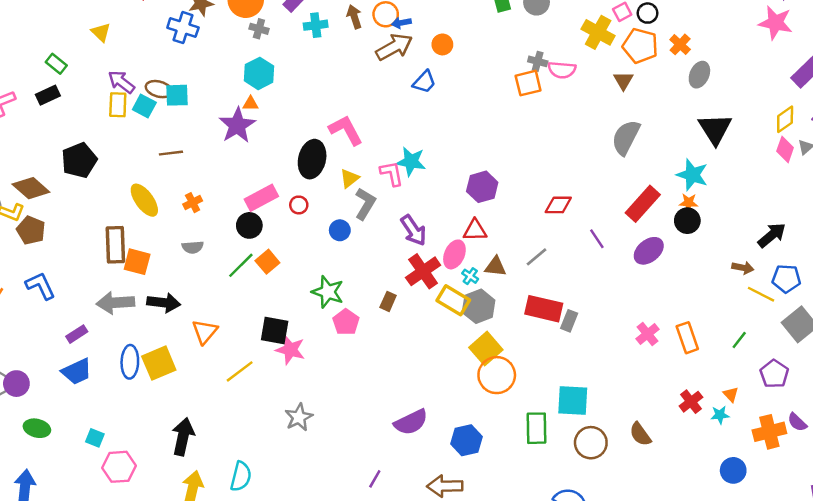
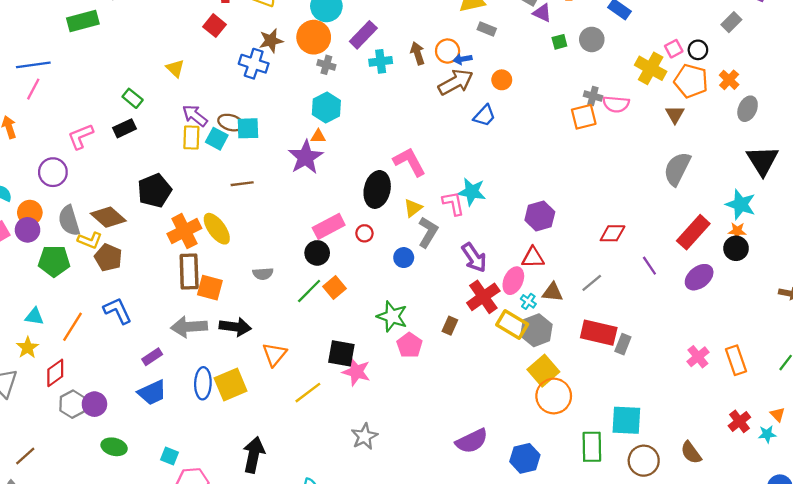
orange cross: (193, 203) -> (184, 231), moved, size x1.8

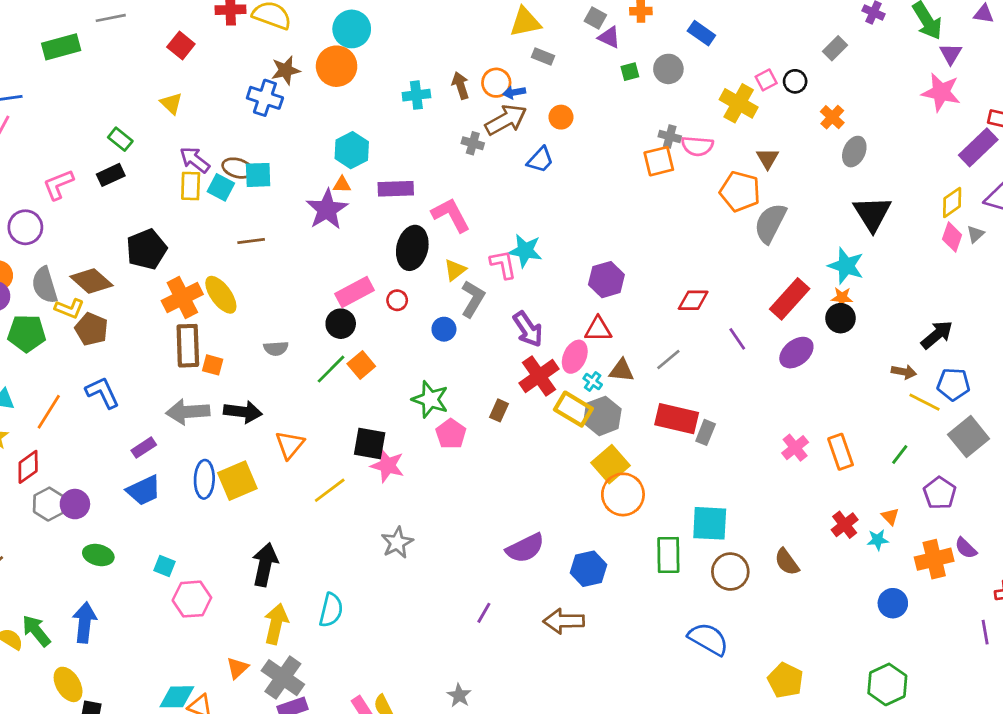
red square: (214, 26) -> (181, 46), moved
purple rectangle: (363, 35) -> (396, 189), moved, turned 44
gray cross: (326, 65) -> (473, 143), moved
orange pentagon: (691, 81) -> (740, 191), moved
orange square: (210, 288) -> (213, 365), size x0.7

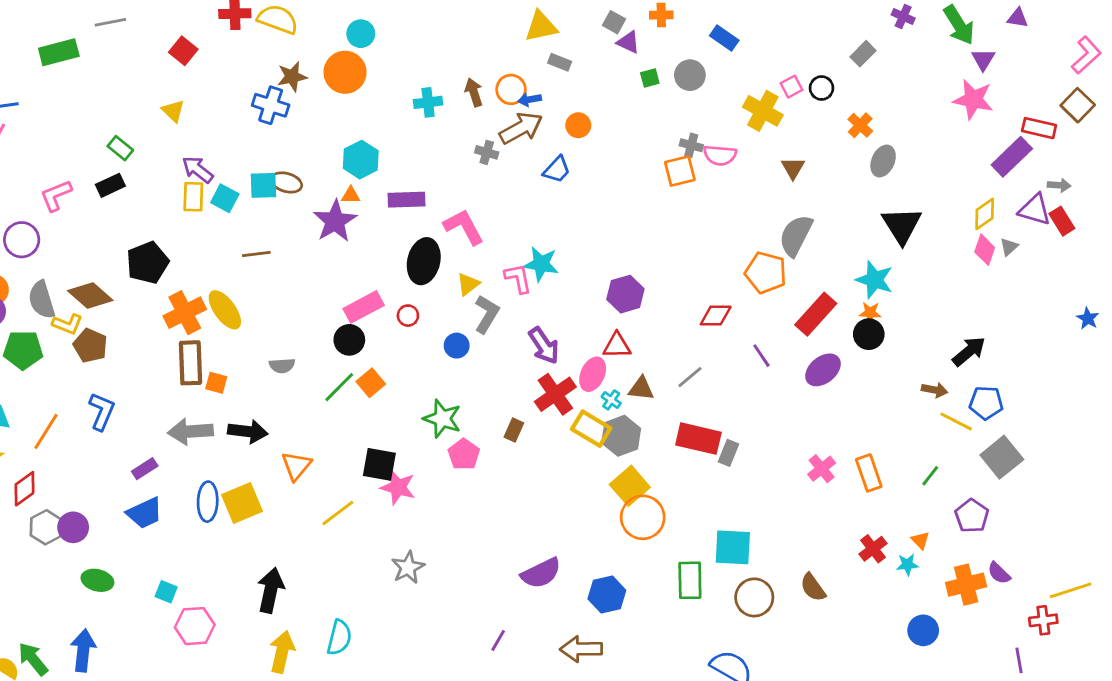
cyan circle: (352, 29) -> (361, 34), size x0.7
brown ellipse: (237, 168) -> (286, 182), moved
orange pentagon: (740, 191) -> (766, 273), moved
blue L-shape: (102, 393) -> (102, 411), turned 48

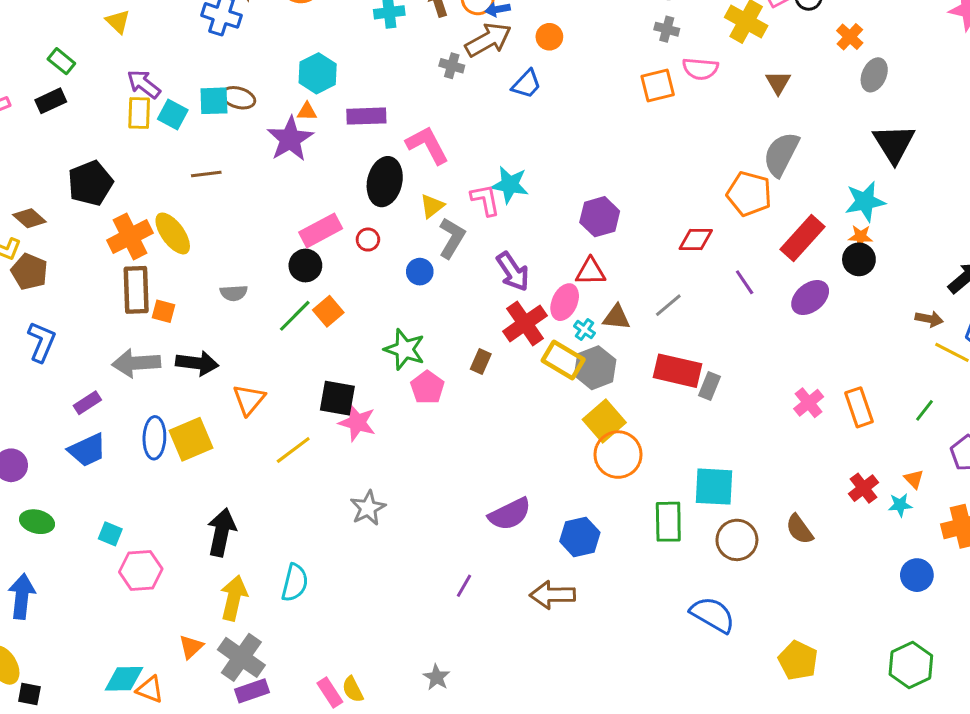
gray cross: (691, 145) -> (667, 29), moved
cyan star: (874, 280) -> (865, 201), turned -30
brown diamond: (90, 296) -> (29, 218), size x0.7

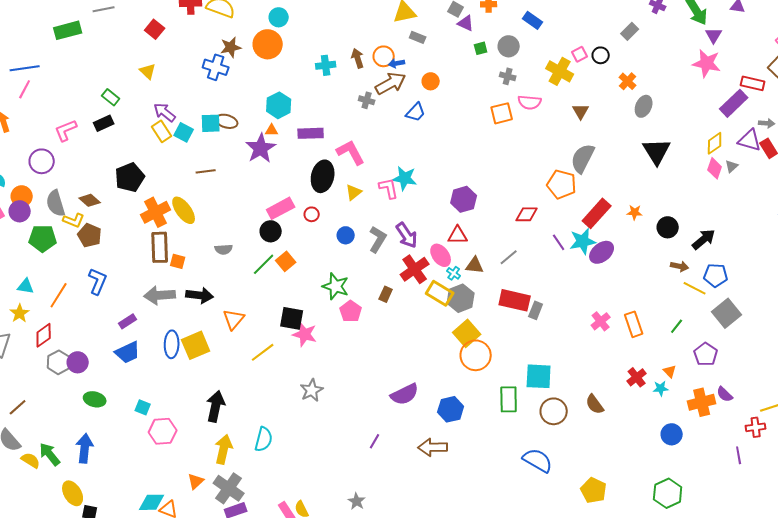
yellow rectangle: (139, 113) -> (162, 131), turned -35
cyan star: (865, 201) -> (583, 241), moved
gray L-shape: (452, 238) -> (378, 239), moved
black circle: (859, 259) -> (668, 227), moved
pink ellipse: (565, 302) -> (441, 255), turned -60

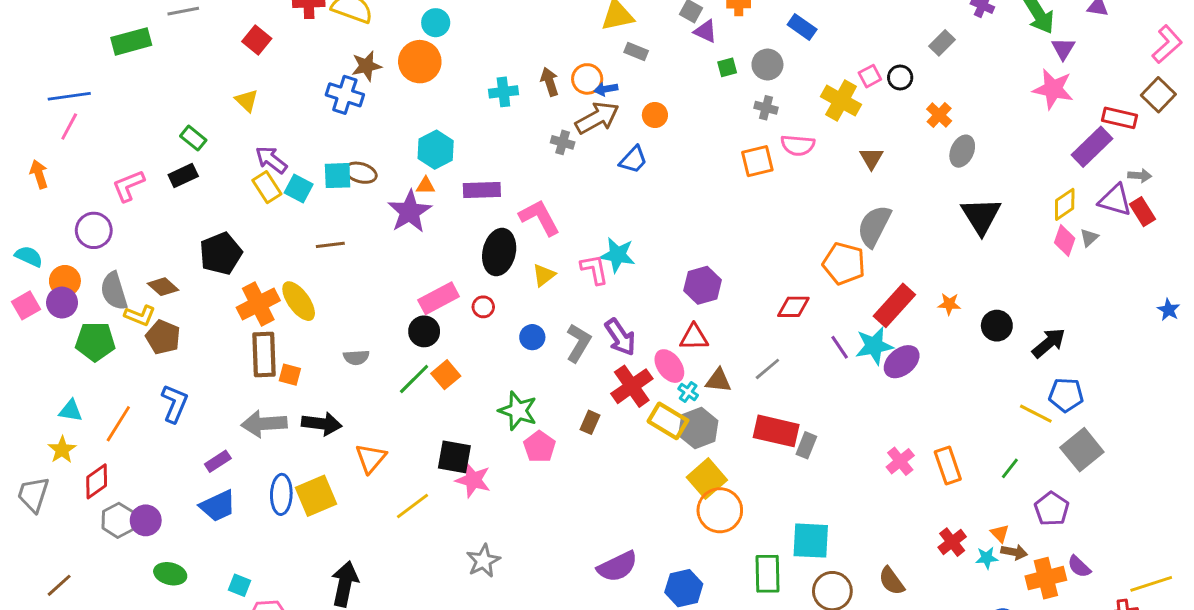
brown arrow: (680, 266) -> (1014, 552), moved

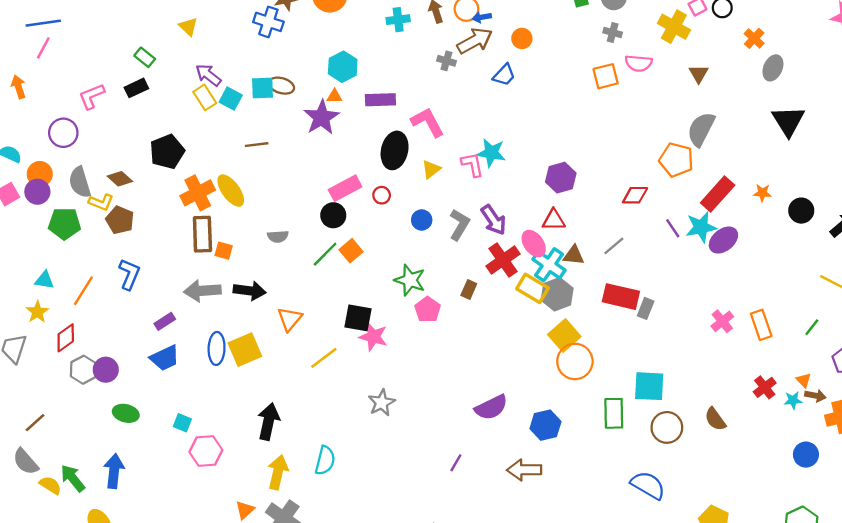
cyan cross: (688, 392) -> (549, 265), size x2.0

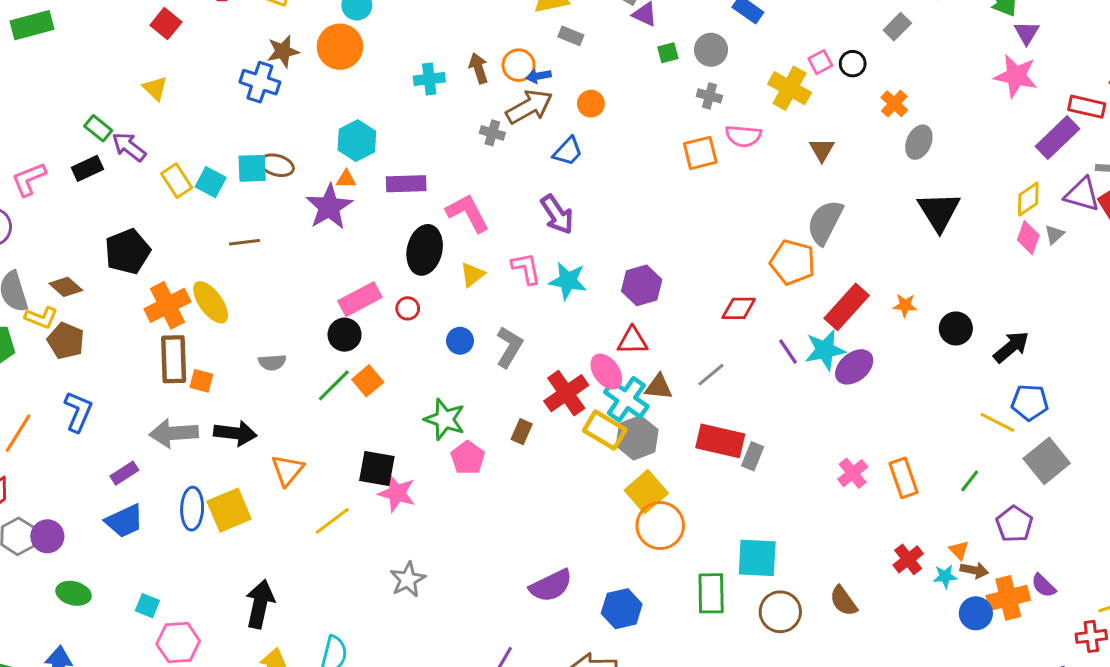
purple arrow: (208, 75) -> (129, 147), moved
cyan star: (491, 153) -> (568, 281), moved
purple arrow: (494, 220) -> (557, 215), moved
blue circle: (806, 455) -> (976, 613), moved

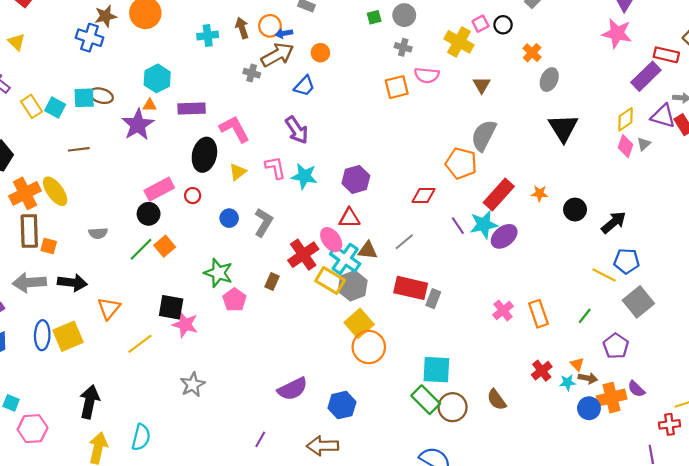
green rectangle: (711, 593) -> (426, 400), moved, turned -44

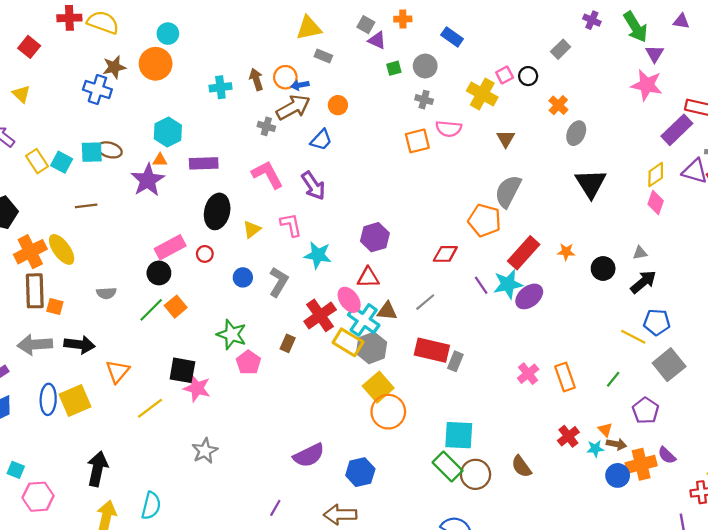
pink L-shape: (234, 129) -> (267, 175), moved
gray triangle: (644, 144) -> (640, 253), moved, turned 32
cyan star: (304, 176) -> (318, 255), moved

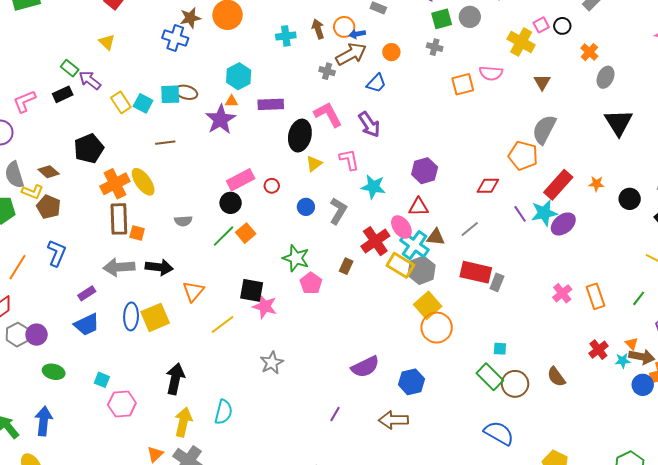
green square: (394, 68) -> (442, 19), size x1.5
gray cross: (424, 100) -> (435, 47), moved
black ellipse: (217, 211) -> (300, 136), moved
cyan square: (459, 435) -> (500, 349), size x0.5
brown arrow: (616, 444) -> (642, 357), size x1.4

